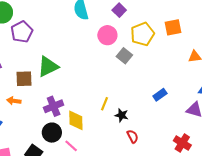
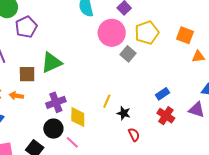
orange square: (173, 27) -> (185, 35), moved, turned 30
pink circle: (107, 35) -> (112, 33), size x1.4
red cross: (182, 143) -> (166, 116), moved

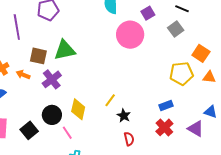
yellow pentagon: (147, 33) -> (181, 74), moved
gray square: (128, 54) -> (176, 29), moved
purple cross: (56, 102) -> (52, 79), moved, turned -30

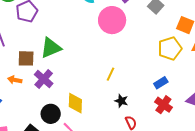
yellow line: (110, 100) -> (111, 74), moved

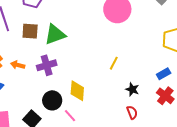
brown square: (26, 58) -> (30, 31), moved
purple cross: (44, 79) -> (47, 65), turned 30
black star: (121, 101) -> (132, 89), moved

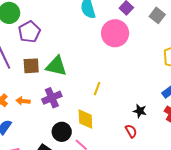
green triangle: (55, 34) -> (56, 66), turned 40
yellow line: (114, 63) -> (97, 89), moved
red semicircle: (132, 112) -> (131, 131), moved

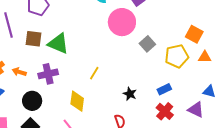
gray square: (157, 15) -> (147, 44), moved
black star: (140, 111) -> (130, 94), moved
black circle: (62, 132) -> (32, 101), moved

